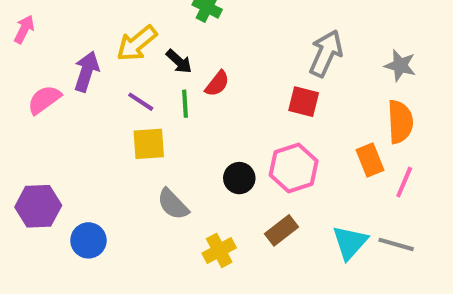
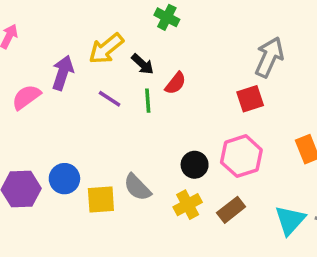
red square: (304, 102) -> (250, 99), turned -32
yellow square: (149, 144) -> (101, 199), moved
blue circle: (88, 240) -> (64, 179), moved
yellow cross: (219, 250) -> (188, 205), moved

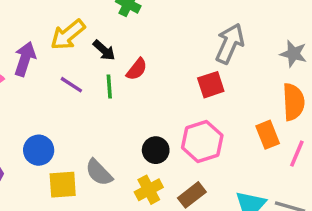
blue circle: (64, 179) -> (39, 150), moved

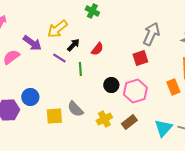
black arrow: (104, 50) -> (73, 45), moved, turned -88
purple arrow: (25, 59) -> (32, 43), turned 108
green line: (109, 86) -> (80, 69), moved
blue circle: (39, 150) -> (30, 97), moved
black circle: (156, 150) -> (111, 85), moved

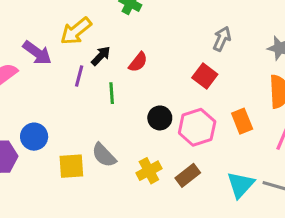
gray arrow: (151, 34) -> (222, 39), size x0.7
purple line: (59, 58) -> (79, 76), turned 72
red square: (140, 58) -> (205, 76), turned -35
orange rectangle: (173, 87) -> (242, 121), moved

